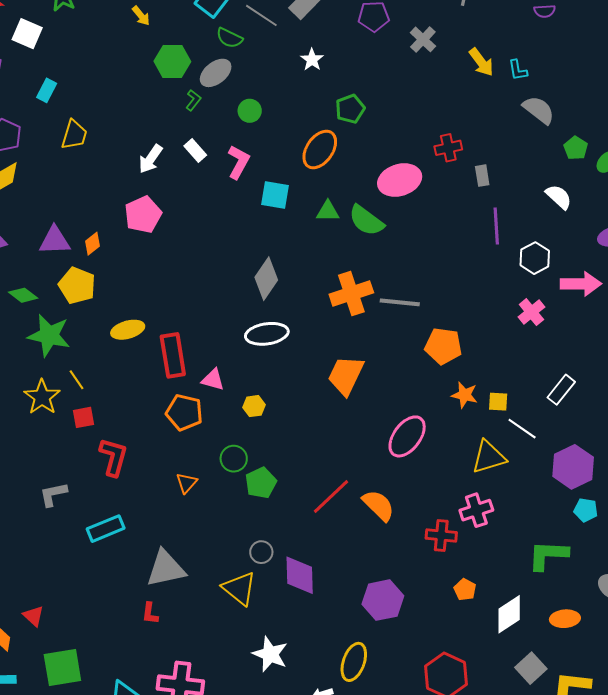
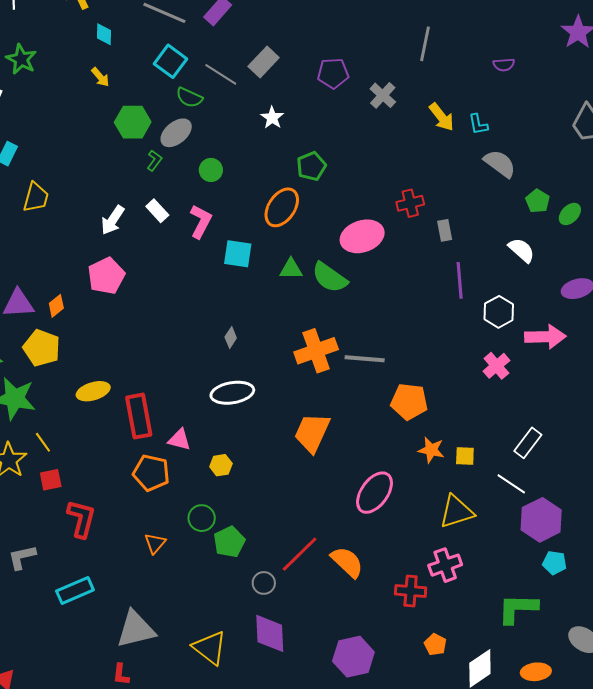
gray diamond: (266, 279) -> (231, 338), size x0.5
white line: (522, 429) -> (511, 484), moved
gray circle: (261, 552) -> (264, 583), moved

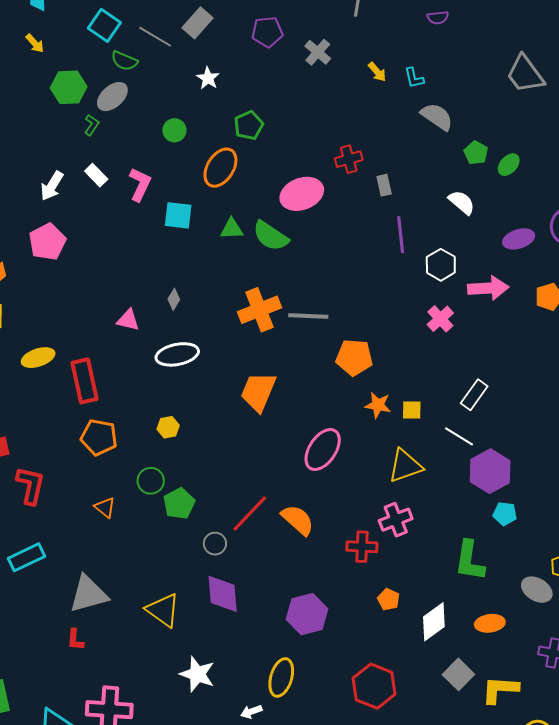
yellow arrow: (442, 117) -> (377, 72), size x0.7
green circle: (211, 170) -> (174, 130), moved
pink triangle: (179, 440) -> (128, 320), moved
orange triangle: (155, 543) -> (105, 507), turned -30
green L-shape: (518, 609) -> (470, 561), turned -81

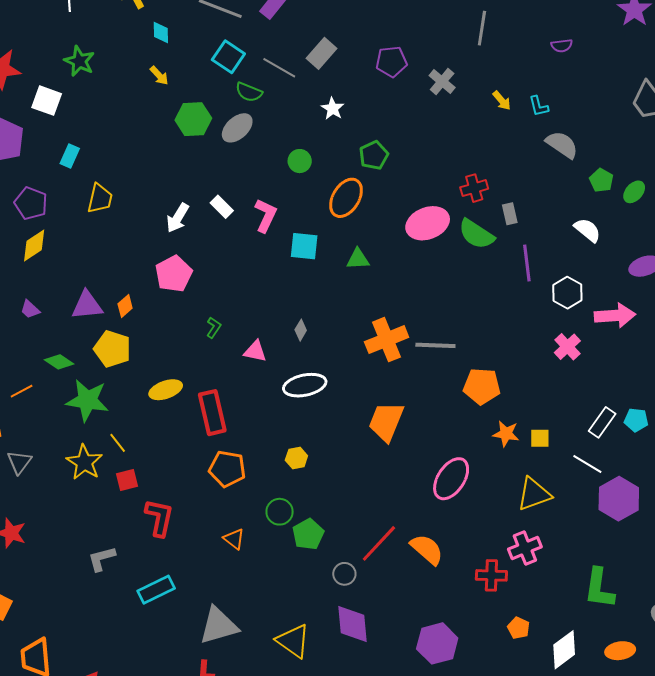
green L-shape: (92, 125) -> (214, 328), moved
green semicircle: (271, 236) -> (476, 234), moved
cyan pentagon: (505, 514) -> (636, 420), moved

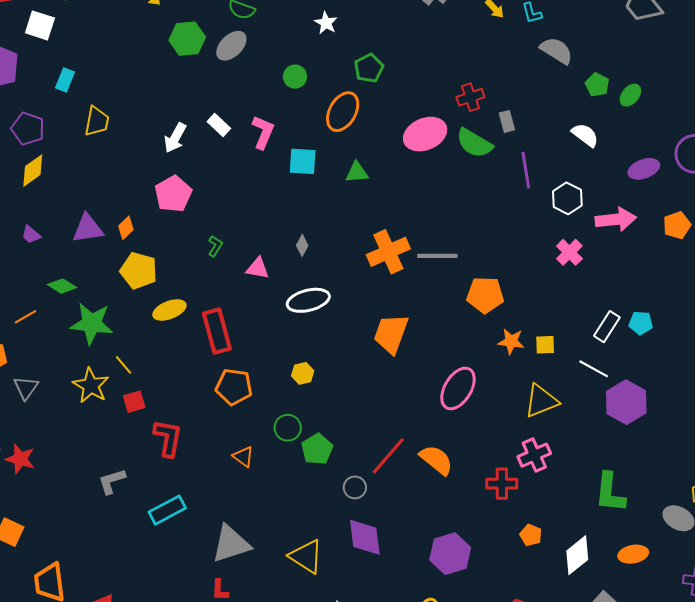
yellow pentagon: (112, 349) -> (139, 271), moved

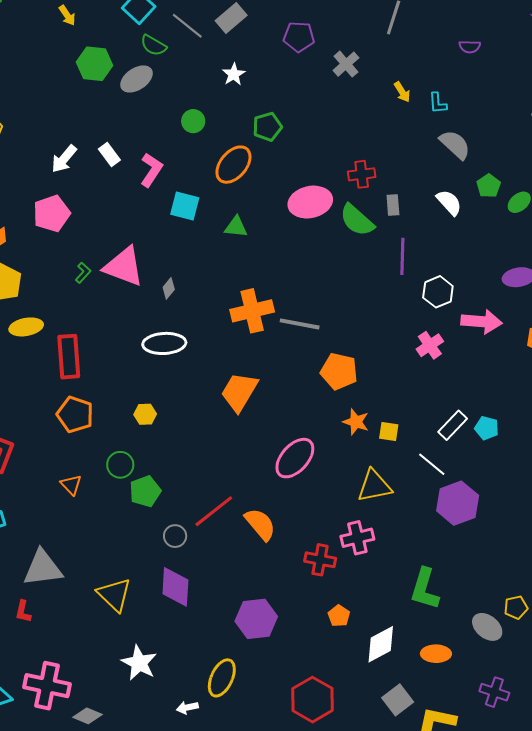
white semicircle: (585, 135) -> (449, 202), moved
pink triangle: (258, 268) -> (124, 267), moved, size x1.8

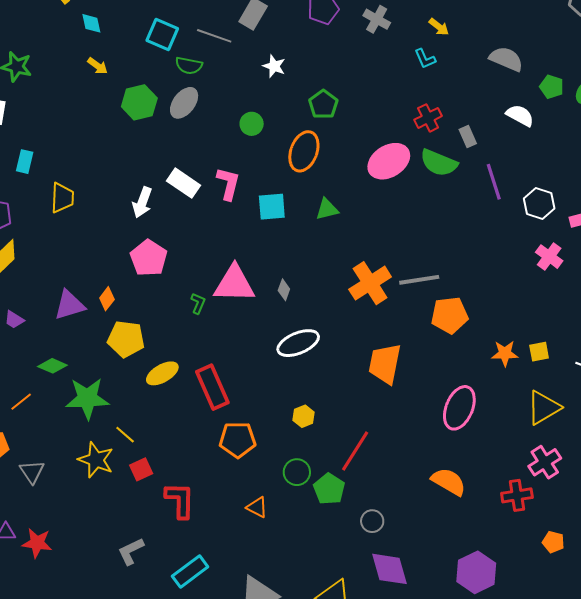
cyan L-shape: (438, 103) -> (425, 59), moved
white rectangle: (109, 155) -> (184, 183), size x1.4
orange pentagon: (339, 371) -> (450, 315), moved
red line: (214, 511) -> (355, 451), moved

